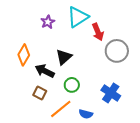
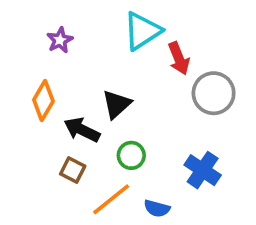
purple star: (48, 22) -> (60, 40), moved

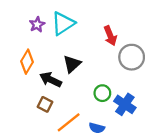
cyan triangle: (142, 31) -> (63, 23), moved
green circle: (131, 155) -> (102, 93), moved

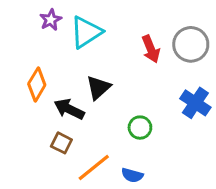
purple star: (37, 25) -> (51, 20), moved
gray circle: (132, 57) -> (191, 44), moved
blue cross: (125, 104) -> (195, 103), moved

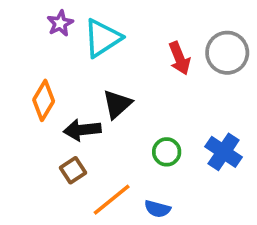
blue cross: (195, 103) -> (224, 152), moved
black arrow: (69, 109) -> (82, 130), turned -32
brown square: (61, 143) -> (73, 170), turned 30

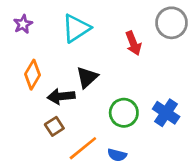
purple star: (60, 23) -> (23, 24), moved
gray circle: (227, 53) -> (172, 23), moved
green circle: (167, 152) -> (124, 113), size x1.4

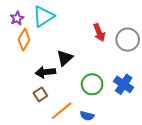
gray circle: (172, 23) -> (128, 40), moved
cyan triangle: (76, 28) -> (43, 16), moved
orange diamond: (32, 75) -> (24, 40), moved

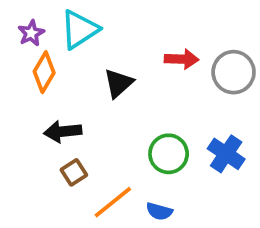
red arrow: (99, 32) -> (182, 59), turned -66
black triangle: (65, 58) -> (118, 83), moved
black arrow: (45, 72) -> (63, 132), moved

